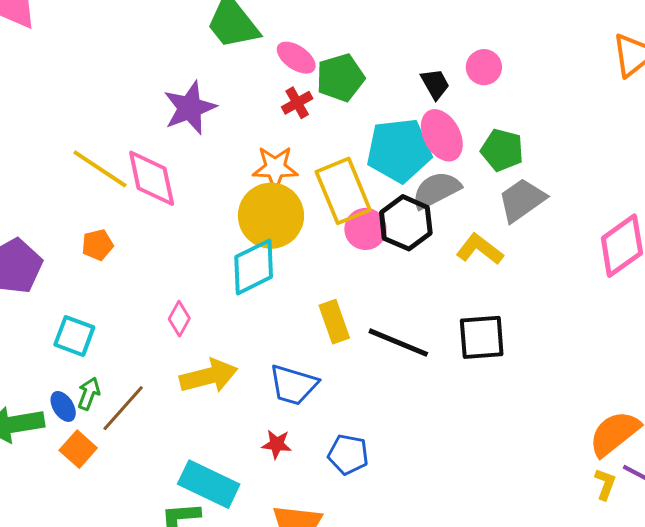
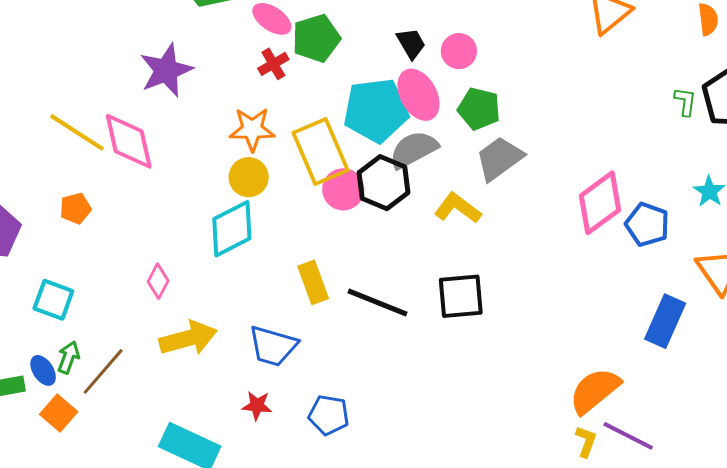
pink circle: (484, 67) -> (459, 51), moved
yellow circle: (271, 216) -> (249, 177), size x0.6

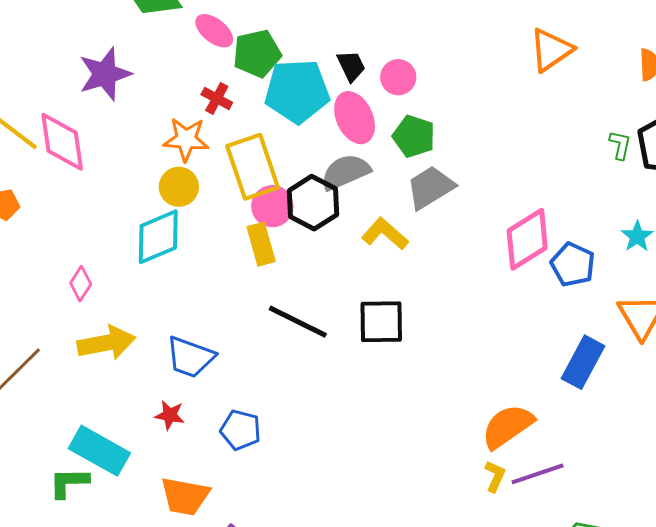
red cross: (273, 64) -> (217, 98), moved, turned -36
cyan pentagon: (376, 110) -> (297, 91), moved
yellow rectangle: (313, 282) -> (261, 244), moved
purple line: (628, 436) -> (538, 474), turned -50

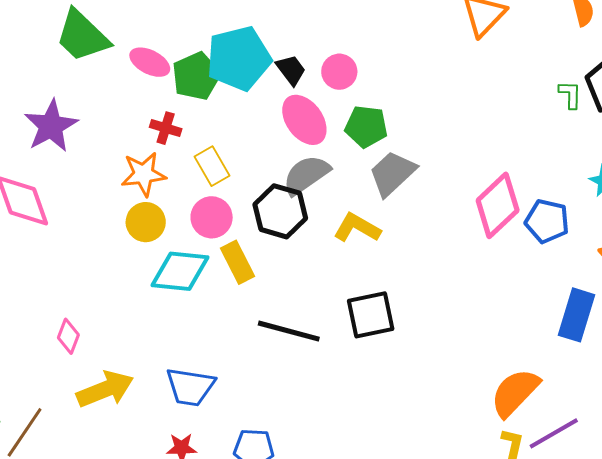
cyan pentagon: (297, 91) -> (239, 58), moved
yellow rectangle: (253, 167) -> (212, 166), moved, size x0.6
pink circle: (272, 206) -> (212, 217), moved
cyan diamond: (158, 237) -> (180, 271), moved, turned 40

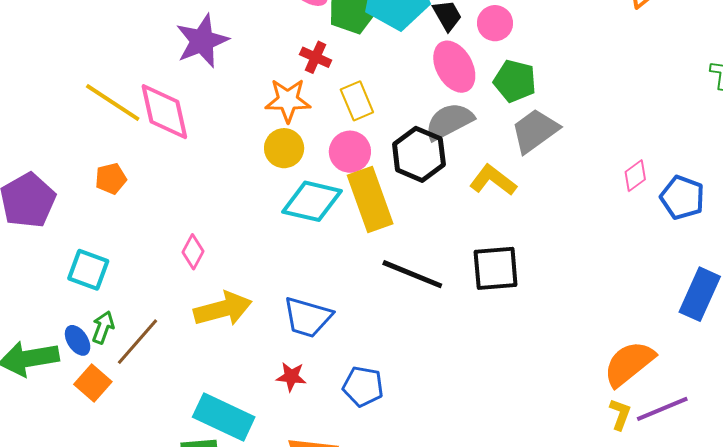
pink diamond: (498, 205) -> (635, 176), size x0.5
yellow rectangle: (238, 262) -> (370, 200), size x1.5

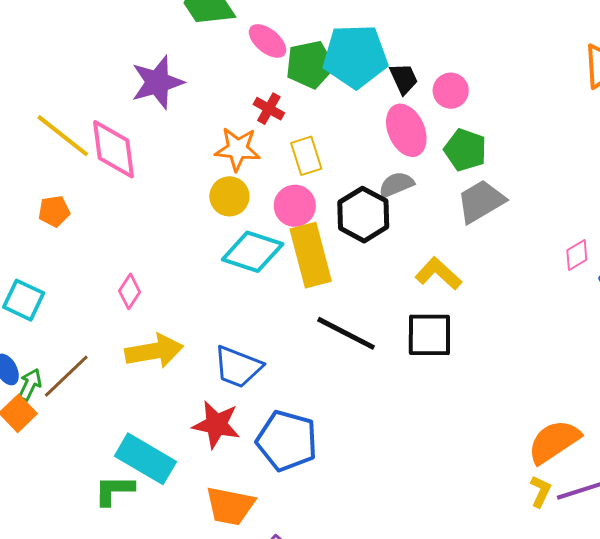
gray semicircle: (449, 121) -> (396, 184), size x0.7
yellow L-shape: (493, 180) -> (438, 274), moved
green arrow: (103, 327) -> (30, 385), moved
red star: (291, 377) -> (216, 425), size x1.6
blue pentagon: (363, 386) -> (287, 441), size x1.5

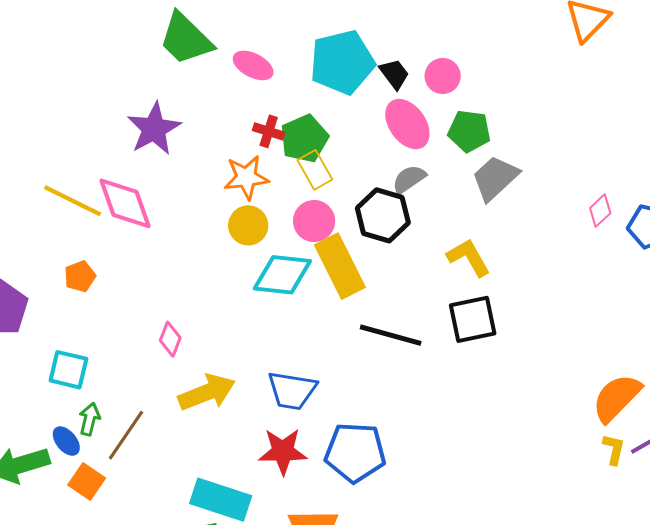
green pentagon: (310, 65) -> (304, 139), moved
yellow L-shape: (438, 274) -> (469, 257), turned 30
green arrow: (30, 385) -> (90, 419), moved

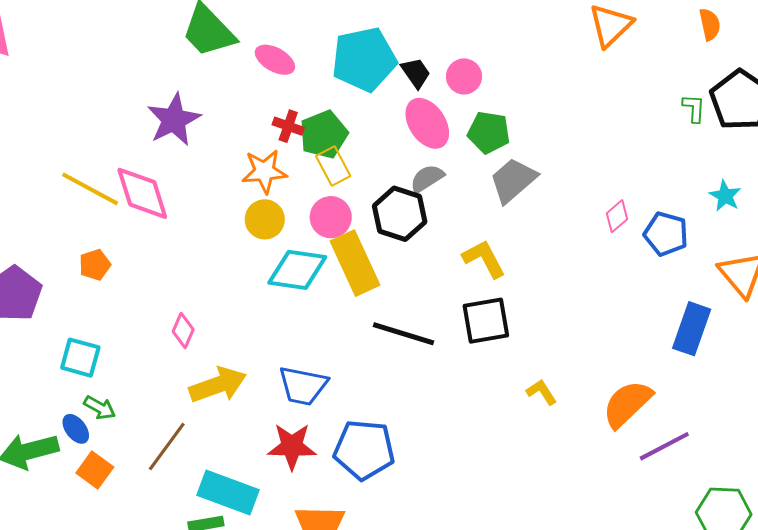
green arrow: (90, 419) -> (100, 408), turned 104
brown line: (126, 435) -> (167, 446), moved
yellow L-shape: (614, 449) -> (542, 392), moved, turned -48

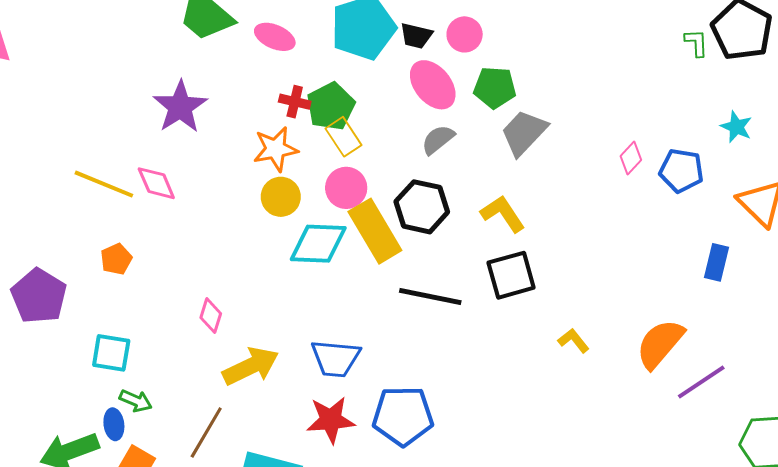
black trapezoid: (416, 73) -> (416, 36), turned 144
pink diamond: (142, 193) -> (156, 183), size x0.7
black hexagon: (400, 214) -> (422, 207), moved
blue rectangle: (692, 329) -> (716, 262), size x0.7
blue ellipse: (76, 429) -> (114, 424), turned 36

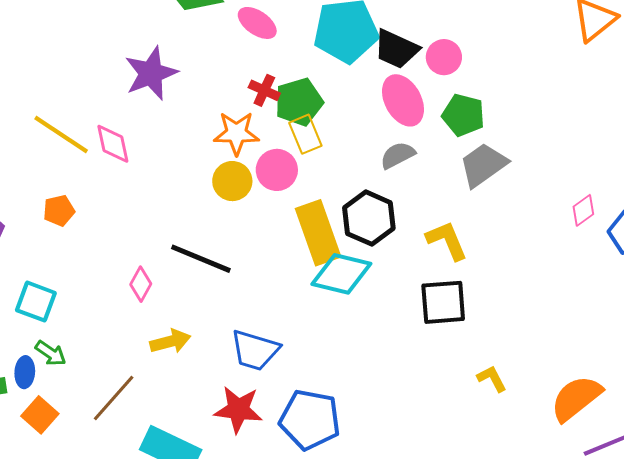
black trapezoid: (416, 36) -> (396, 49), size x1.4
pink circle: (346, 188) -> (277, 170), moved
cyan diamond: (318, 244) -> (341, 274), moved
black line: (430, 297) -> (201, 259), moved
yellow arrow: (251, 366) -> (170, 341), size x0.7

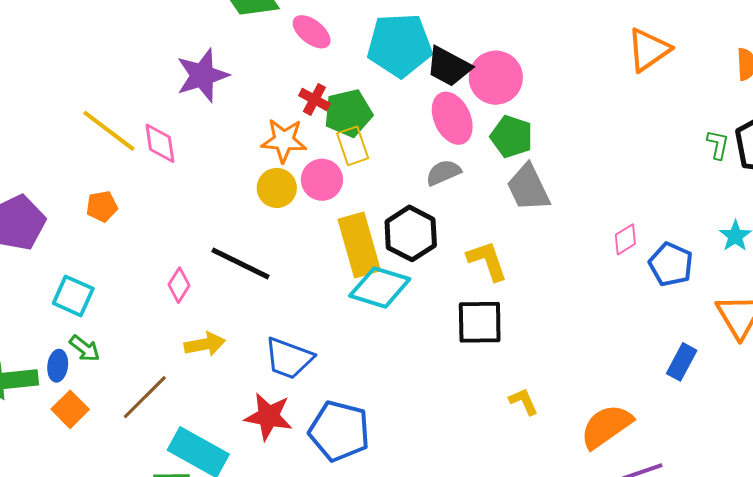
pink circle: (444, 57) -> (496, 78), size x1.5
gray trapezoid: (483, 165) -> (528, 188), turned -84

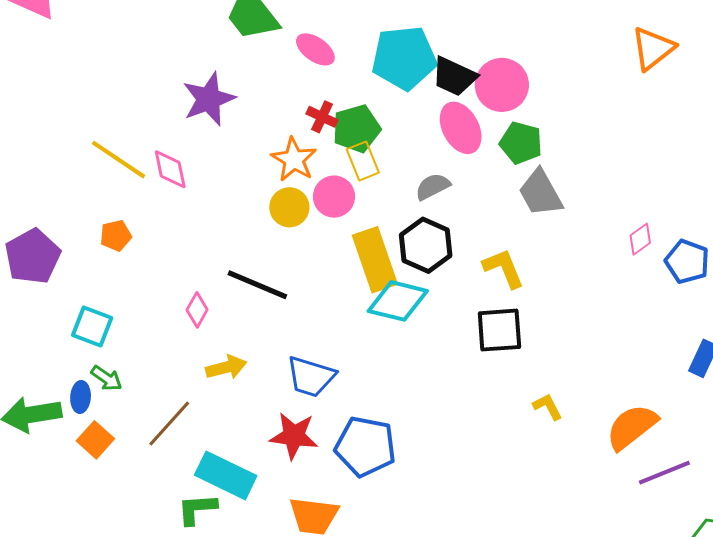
orange star: (284, 140) -> (294, 159), turned 30
gray semicircle: (443, 173) -> (433, 187), moved

